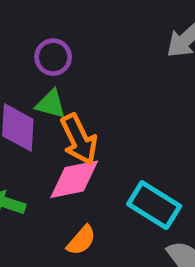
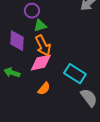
green triangle: (51, 104) -> (40, 26), moved, turned -32

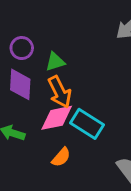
purple circle: (32, 11) -> (22, 48), moved
cyan rectangle: (75, 74) -> (87, 124), moved

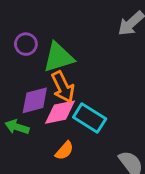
green triangle: (55, 62) -> (58, 57), size x1.6
purple diamond: (20, 84) -> (35, 100), moved, turned 72

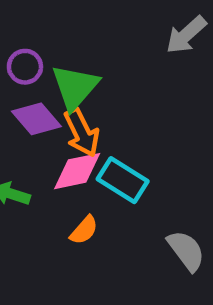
green triangle: (58, 57) -> (75, 87), turned -32
purple diamond: (35, 100) -> (36, 119), moved, turned 64

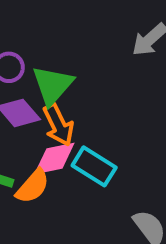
orange semicircle: (84, 230) -> (33, 186), moved, size x1.4

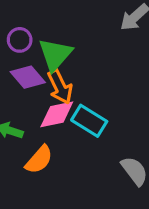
orange semicircle: (33, 186) -> (39, 160), moved

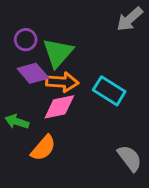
orange arrow: (60, 87) -> (62, 82), turned -60
cyan rectangle: (89, 121) -> (109, 91), moved

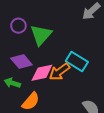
purple diamond: (33, 73) -> (21, 61), moved
orange arrow: (62, 82) -> (59, 72), moved, turned 140

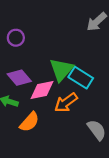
green triangle: (41, 35) -> (61, 70), moved
orange arrow: (59, 72) -> (66, 103), moved

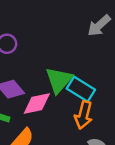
orange arrow: (66, 103) -> (83, 115), moved, turned -40

